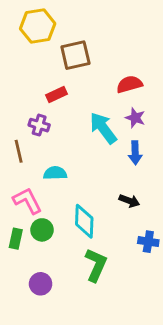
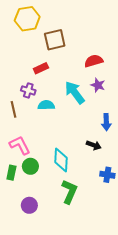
blue arrow: (135, 153) -> (106, 122), moved
cyan semicircle: (55, 173) -> (46, 105), moved

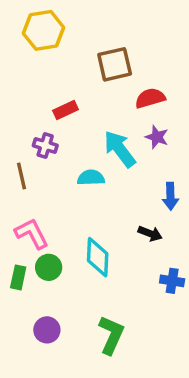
brown square: (55, 40) -> (115, 64), moved
cyan semicircle: (46, 105) -> (91, 178), moved
green L-shape: (69, 192) -> (111, 335), moved

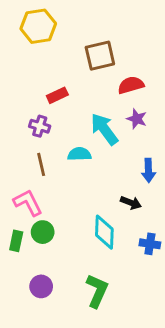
brown line: (22, 176) -> (41, 164), moved
cyan diamond: (98, 257) -> (104, 232), moved

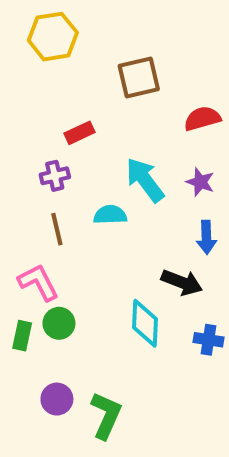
red semicircle: (131, 85) -> (202, 119), moved
purple star: (137, 119) -> (200, 182), moved
purple cross: (40, 126) -> (55, 176), turned -30
black arrow: (131, 203) -> (182, 282), size x1.4
green L-shape: (97, 291) -> (106, 415), moved

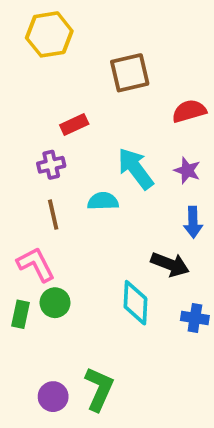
purple circle: (57, 399) -> (53, 397), moved

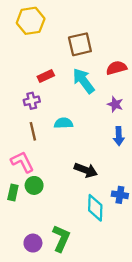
cyan arrow: (135, 169) -> (83, 81), moved
black arrow: (170, 264) -> (86, 170), moved
cyan diamond: (135, 303) -> (95, 208), moved

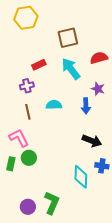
blue arrow: (119, 136) -> (86, 106), moved
black arrow: (86, 170) -> (92, 141), moved

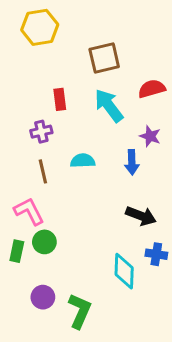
red rectangle: (39, 65) -> (60, 99), turned -72
purple circle: (28, 207) -> (43, 297), moved

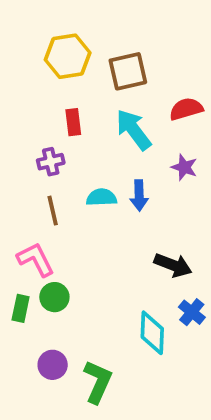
yellow hexagon: (40, 27) -> (68, 56), moved
blue arrow: (132, 162) -> (139, 195), moved
blue cross: (156, 254) -> (192, 312), turned 30

